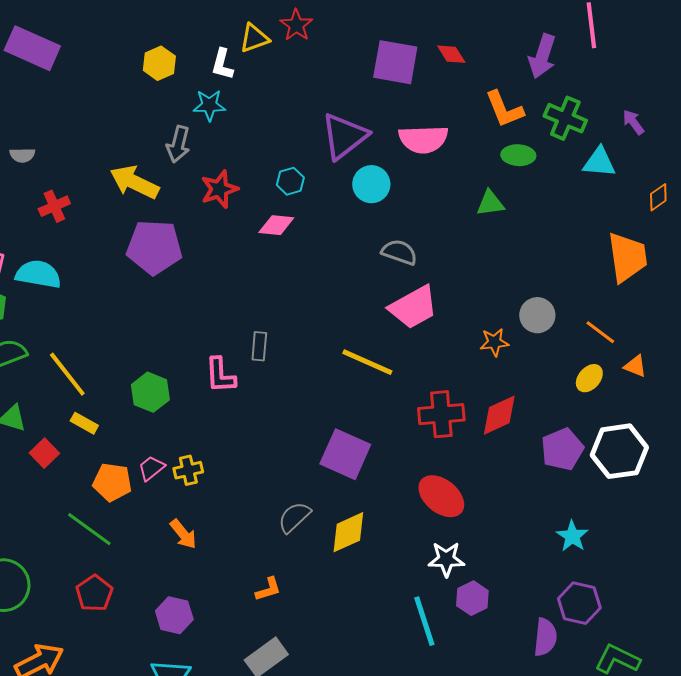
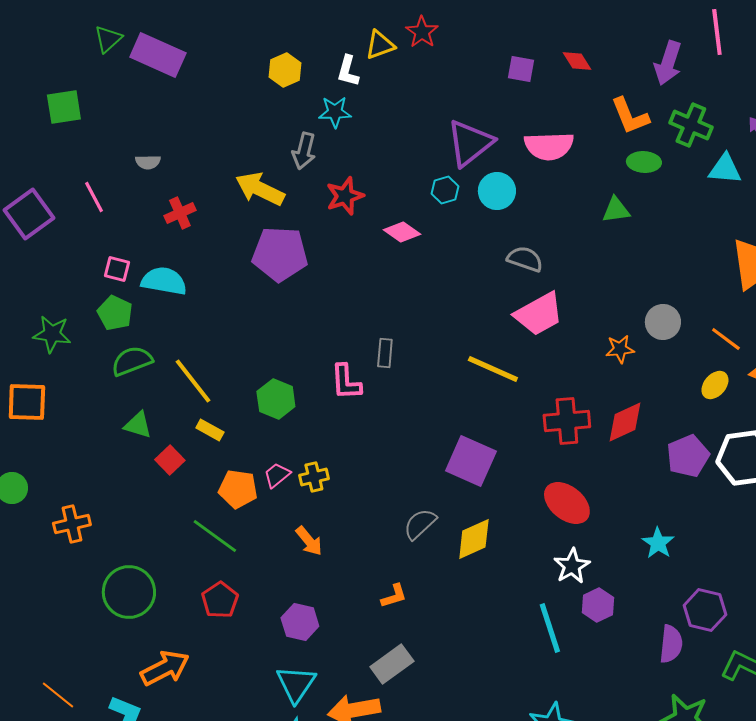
purple square: (395, 62) -> (521, 69), size x0.6
cyan hexagon: (290, 181) -> (445, 190), moved
pink diamond: (276, 225) -> (402, 232), turned 30
cyan star: (572, 536) -> (658, 543), moved
white star: (446, 559) -> (572, 566), turned -30

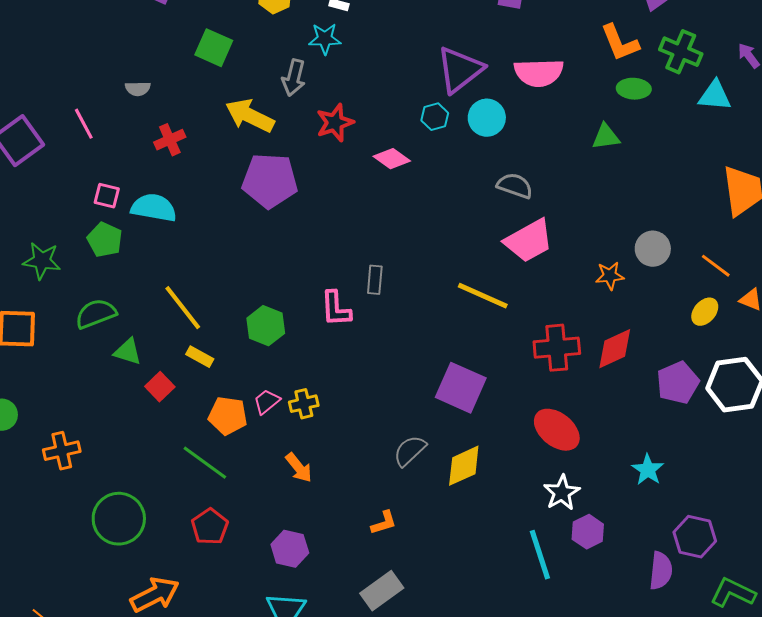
green square: (64, 107) -> (214, 48), moved, turned 33
green semicircle: (132, 361) -> (96, 314), moved

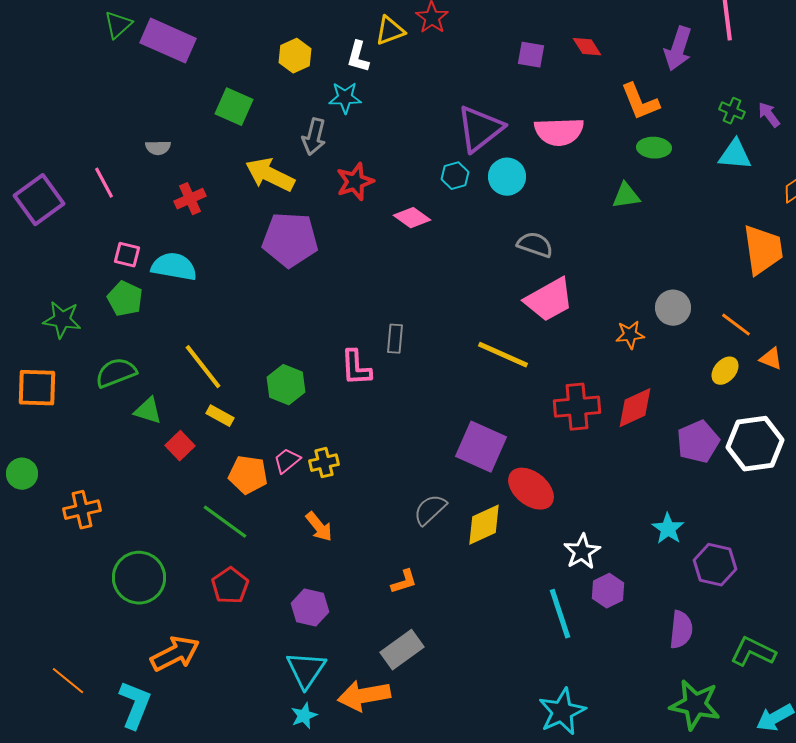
green cross: (681, 52) -> (732, 111), moved, size x0.6
red ellipse: (557, 430) -> (531, 489), moved
purple hexagon: (695, 537) -> (715, 565), moved

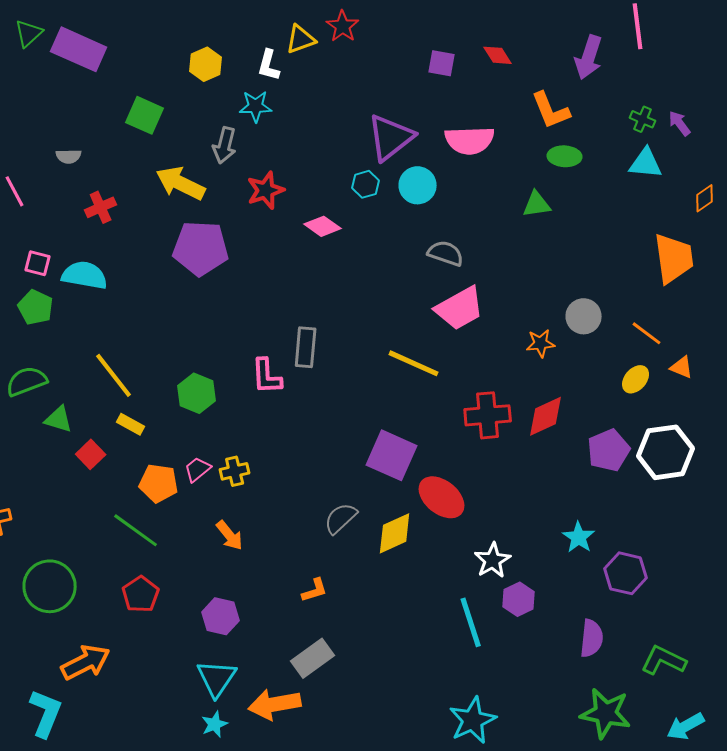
gray rectangle: (395, 339) -> (306, 347), size x1.4

